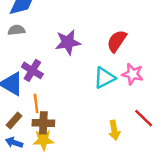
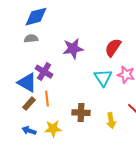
cyan triangle: (105, 78) -> (103, 78), turned -36
brown rectangle: (14, 121) -> (29, 104), moved
brown cross: (43, 123) -> (81, 113), moved

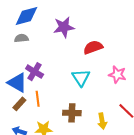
red semicircle: (113, 48) -> (93, 47), moved, turned 36
purple star: (73, 49) -> (64, 27), moved
cyan triangle: (103, 78) -> (81, 78), moved

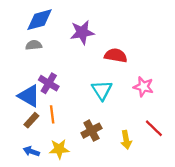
red semicircle: (93, 47) -> (116, 55), turned 30
brown cross: (72, 113) -> (91, 131), turned -30

